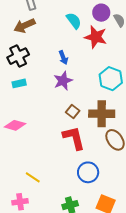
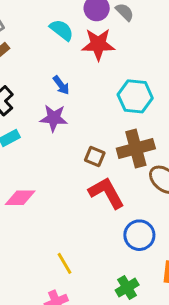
purple star: (63, 81) -> (54, 118), moved, turned -30
yellow line: (33, 177) -> (65, 263), turned 42

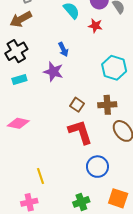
red star: (98, 44) -> (95, 26), size x0.6
brown cross: (136, 148) -> (107, 105), size x0.7

